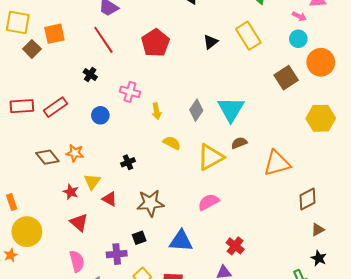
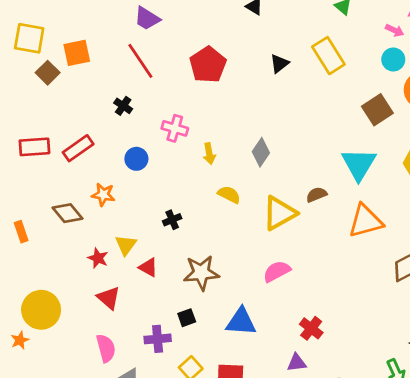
cyan triangle: (231, 109) -> (359, 164), moved
orange star: (75, 153) -> (103, 195), moved
orange rectangle: (12, 202) -> (21, 232), moved

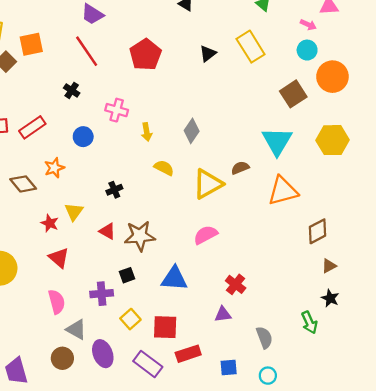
orange star: (103, 195) -> (54, 168), turned -30
red triangle: (148, 267) -> (107, 231), moved

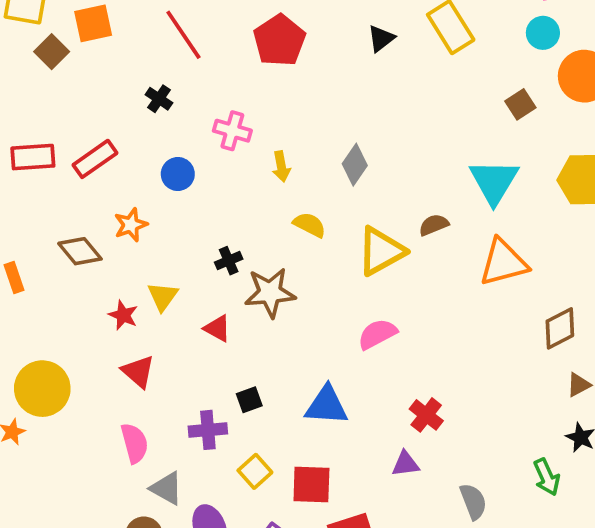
brown square: (293, 94) -> (520, 104), size x0.7
brown star: (140, 236) -> (270, 293), moved

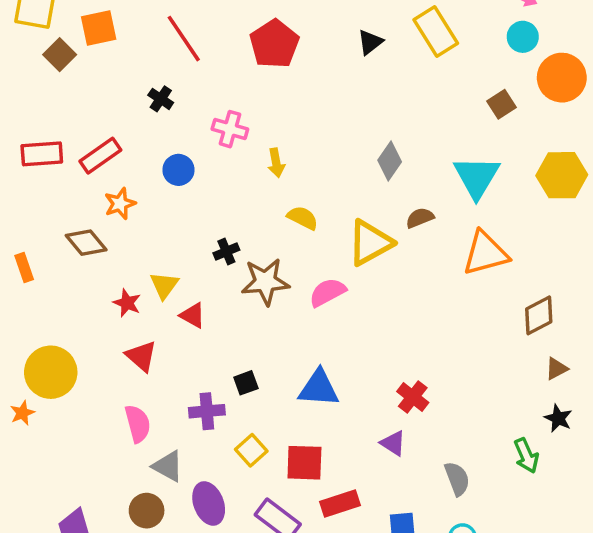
gray diamond: (355, 165) -> (390, 161), moved
orange star: (131, 225) -> (120, 204), moved
red triangle: (217, 328) -> (193, 315), moved
pink semicircle: (377, 334) -> (328, 292), moved
purple triangle: (406, 464) -> (393, 443), turned 40

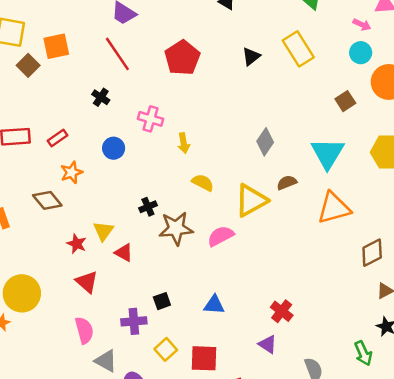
red rectangle: (100, 156) -> (58, 138), size x0.7
blue triangle: (319, 388) -> (214, 305), size x0.7

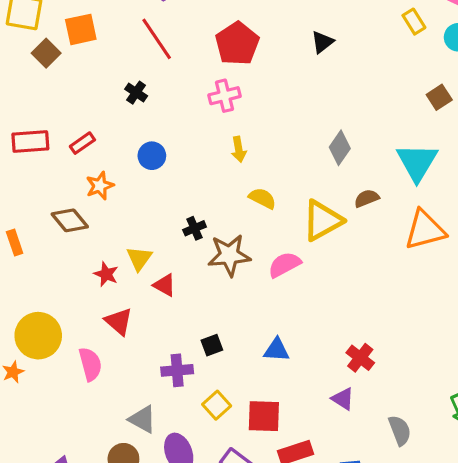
yellow rectangle: (298, 49) -> (414, 22), moved, size x0.6
pink cross: (150, 119) -> (225, 96), moved, turned -30
pink semicircle: (84, 330) -> (90, 364), moved

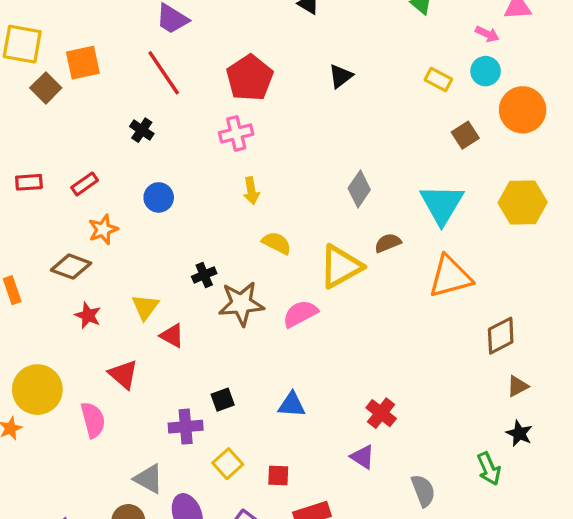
yellow rectangle: (414, 22) -> (438, 80), moved, turned -30
red rectangle: (30, 141) -> (29, 182), size x0.7
brown diamond: (70, 220) -> (71, 267), turned -30
red star: (106, 274) -> (88, 315), moved
red square: (264, 416) -> (278, 475), size x0.6

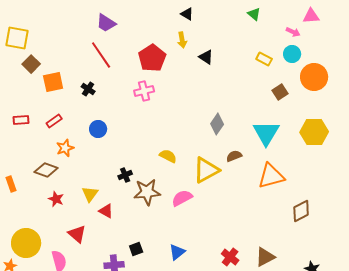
orange square: (83, 63) -> (53, 82), moved
black triangle: (341, 76) -> (206, 57), turned -49
yellow arrow: (251, 191) -> (182, 40), moved
brown triangle: (518, 386) -> (265, 257), moved, size x1.5
blue triangle: (292, 405) -> (177, 252), turned -42

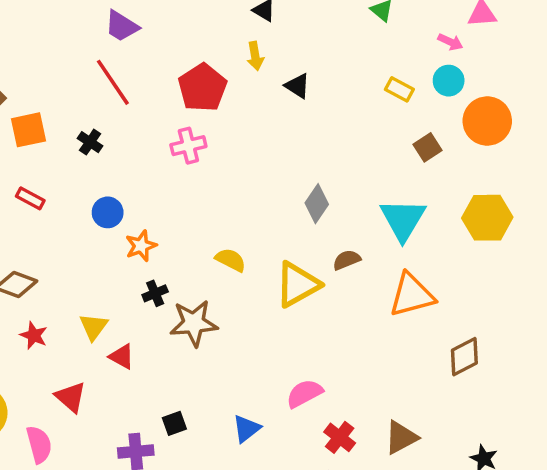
red rectangle: (54, 121) -> (30, 198), turned 63
orange star: (65, 148) -> (141, 246), moved
pink semicircle: (182, 198) -> (304, 393), moved

